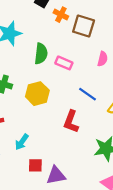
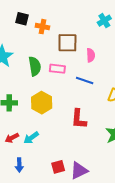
brown square: (84, 26) -> (67, 43), moved
blue line: (87, 94) -> (85, 80), moved
cyan arrow: (22, 142) -> (31, 138), moved, turned 35

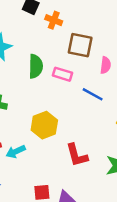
yellow hexagon: (42, 103) -> (44, 125), moved
red L-shape: (79, 119) -> (77, 155), moved, turned -30

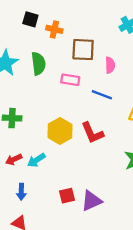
green semicircle: (36, 66) -> (38, 64), moved
red L-shape: (77, 155) -> (92, 133), moved

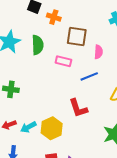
blue line: (102, 95) -> (89, 76), turned -48
yellow hexagon: (60, 131) -> (52, 128), moved

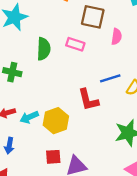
green semicircle: (38, 45) -> (44, 49), moved
blue line: (89, 76) -> (110, 78), moved

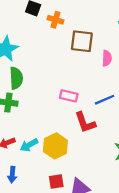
pink rectangle: (75, 44) -> (69, 96), moved
green semicircle: (44, 49) -> (16, 78), moved

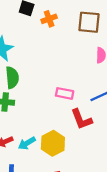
orange cross: (55, 20) -> (49, 19), turned -35
brown square: (82, 41) -> (89, 22), moved

